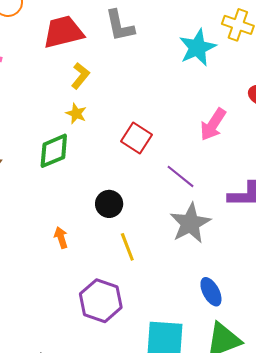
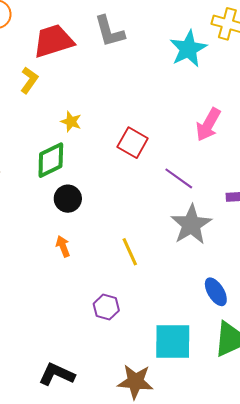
yellow L-shape: (80, 76) -> (29, 80), moved
black circle: (109, 204) -> (68, 199), moved
purple hexagon: (101, 301) -> (106, 307), size x0.6

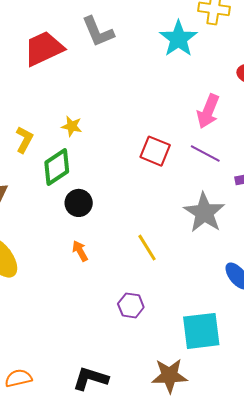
yellow L-shape: (29, 80) -> (24, 140), moved
red square: (133, 143) -> (155, 151), moved
purple line: (179, 178) -> (205, 153), moved

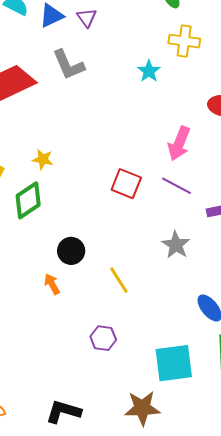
cyan star: (178, 39) -> (149, 71), size x0.6
black circle: (79, 203) -> (71, 251), moved
gray star: (204, 213) -> (176, 245), size x0.7

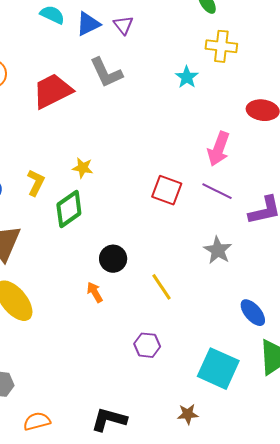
cyan square: (174, 363) -> (218, 369), turned 33
brown star: (142, 408) -> (188, 414), size x0.6

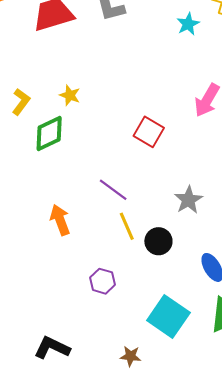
purple line: (217, 191) -> (113, 190), moved
black circle: (113, 259) -> (158, 241), moved
orange arrow: (95, 292) -> (60, 220), size x1.4

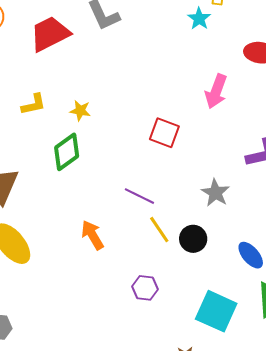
cyan star: (188, 24) -> (199, 19), moved
yellow L-shape: (21, 102) -> (34, 104), moved, turned 52

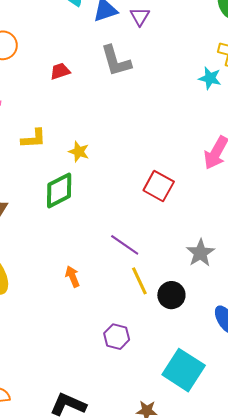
cyan star: (199, 19) -> (210, 78), turned -30
red trapezoid: (50, 34) -> (60, 71), size x0.5
orange arrow: (92, 235) -> (72, 276), size x0.7

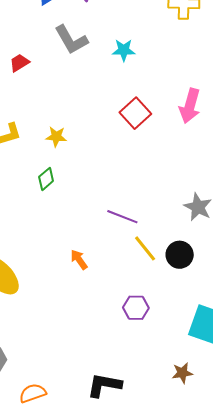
cyan star: (210, 78) -> (124, 50), moved
red square: (159, 186) -> (135, 113), moved, turned 32
green diamond: (59, 190) -> (46, 179), size x0.6

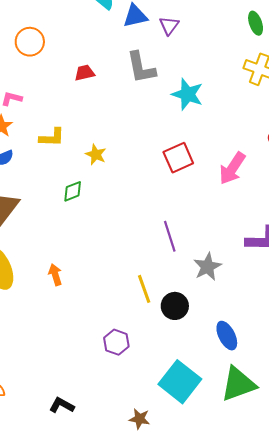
cyan star: (124, 50) -> (187, 94), size x1.4
purple line: (122, 217) -> (170, 236), moved, turned 32
orange arrow: (79, 260) -> (55, 275), moved
black L-shape: (104, 385) -> (62, 405), size x0.7

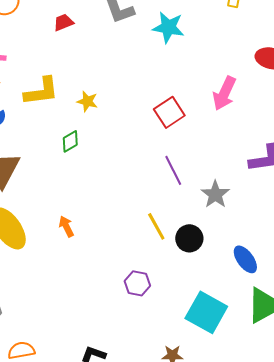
yellow L-shape: (52, 137) -> (41, 91), size x1.4
red square: (178, 158) -> (169, 112), moved

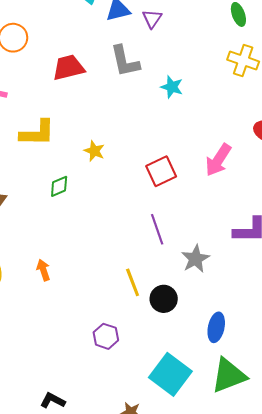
red trapezoid: (63, 22) -> (69, 68), size x1.6
cyan star: (168, 27) -> (172, 87), size x0.7
yellow star: (87, 101) -> (94, 151), moved
blue ellipse: (245, 259) -> (216, 327), turned 40

